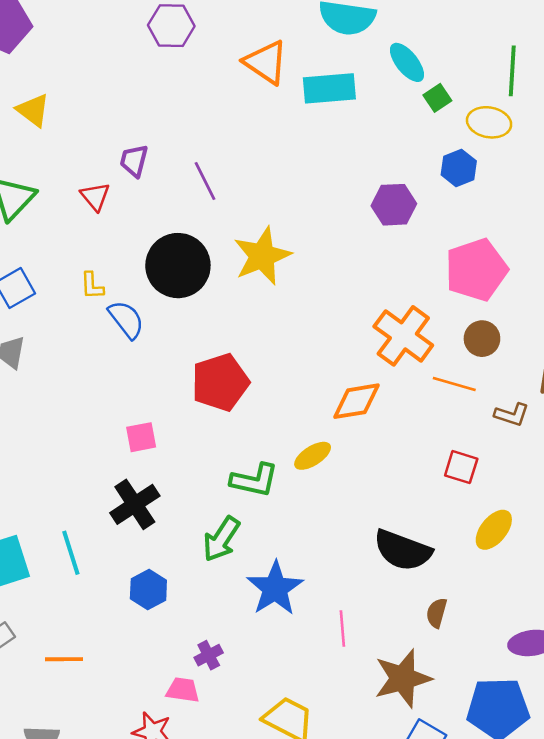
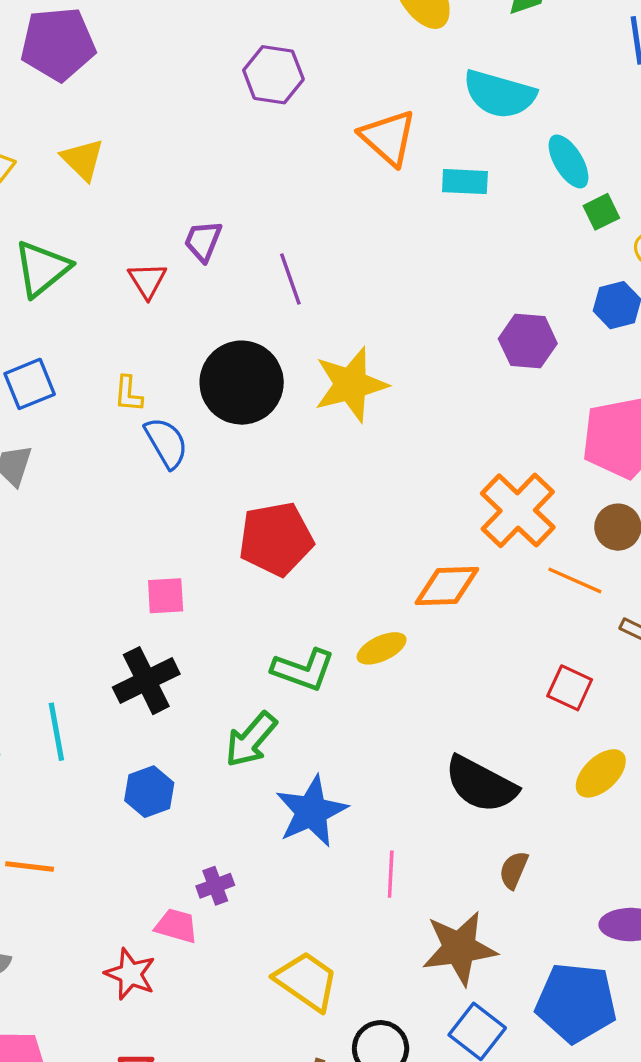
cyan rectangle: (329, 88) -> (465, 182), size x0.7

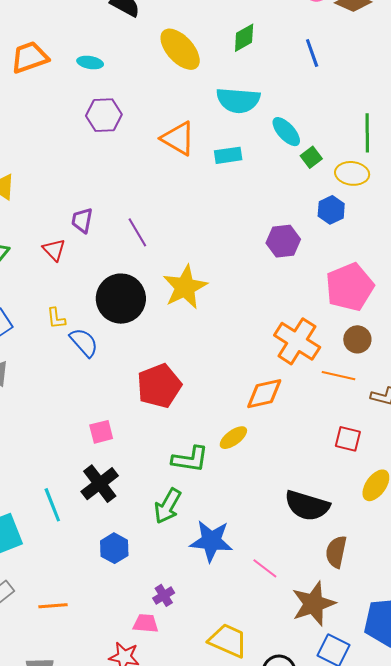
cyan line: (56, 732) -> (52, 505), moved
blue star: (311, 811) -> (211, 541), turned -30
brown semicircle: (514, 870) -> (336, 552), size x1.4
pink line: (391, 874) -> (265, 568), turned -44

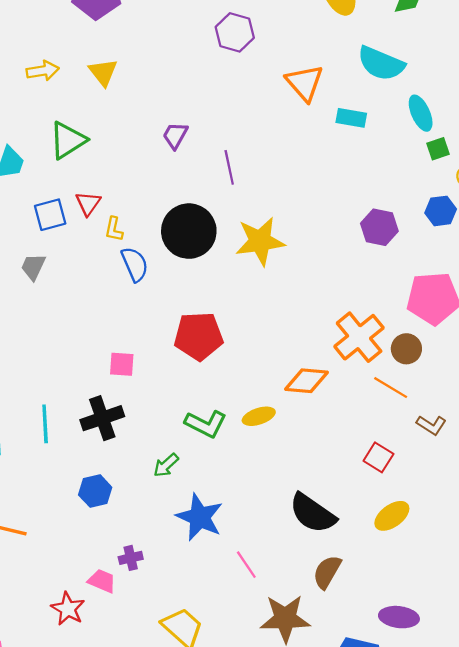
red triangle: (54, 250) -> (88, 203), moved
brown circle: (357, 339) -> (406, 349), moved
green arrow: (168, 506) -> (166, 465), size x0.7

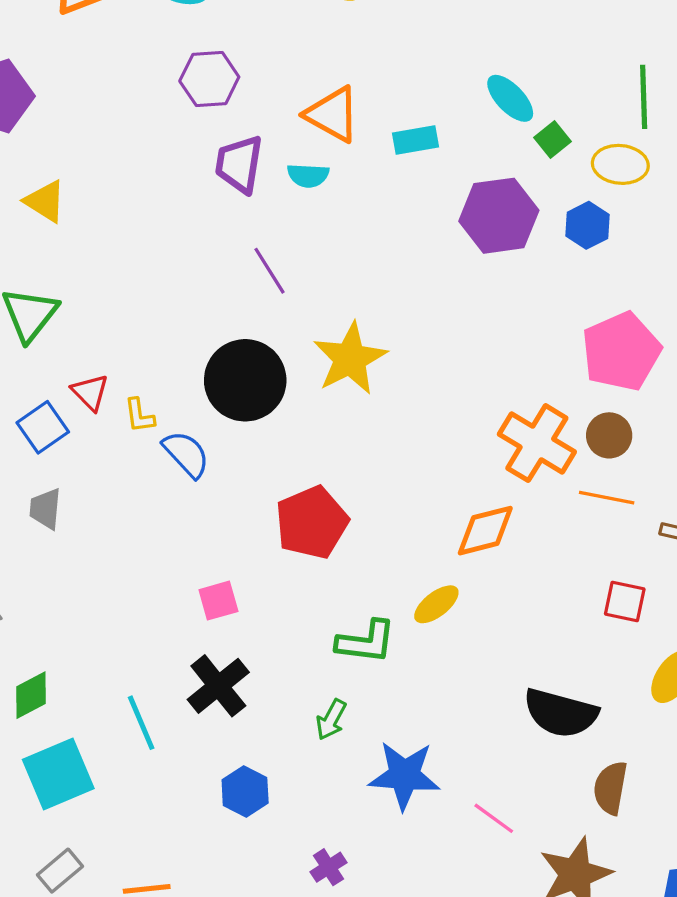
cyan semicircle: (381, 64) -> (308, 175), moved, size x0.6
purple trapezoid: (175, 135) -> (239, 164), moved, size x1.4
purple hexagon: (379, 227) -> (499, 216), moved, size x1.4

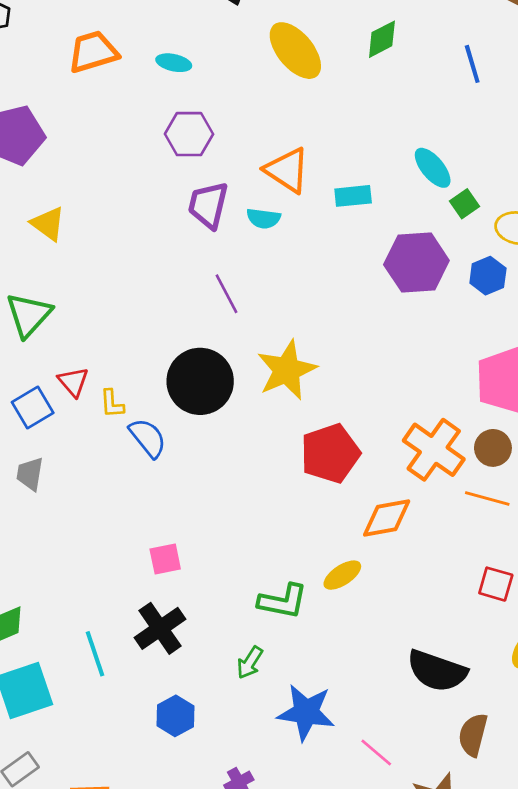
red pentagon: (312, 522) -> (330, 453), moved

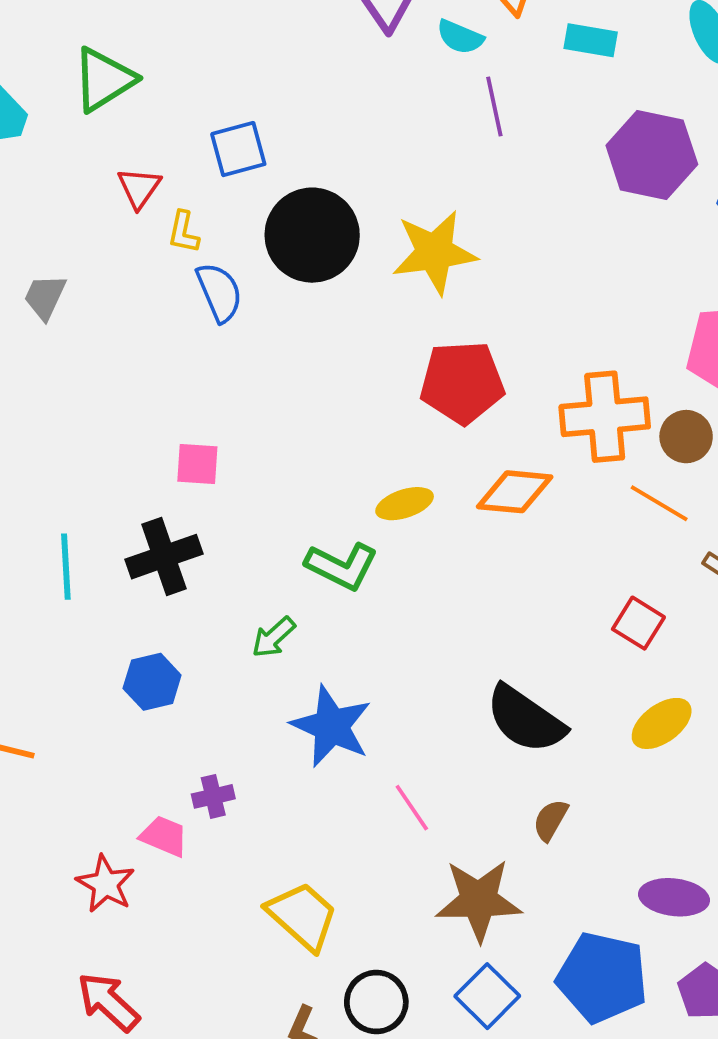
purple line: (226, 294) -> (494, 107), moved
blue square: (33, 408) -> (238, 149), moved
orange cross: (434, 450) -> (605, 417), turned 34
yellow ellipse: (342, 575) -> (405, 504), moved
brown semicircle: (473, 735) -> (550, 820), size x0.7

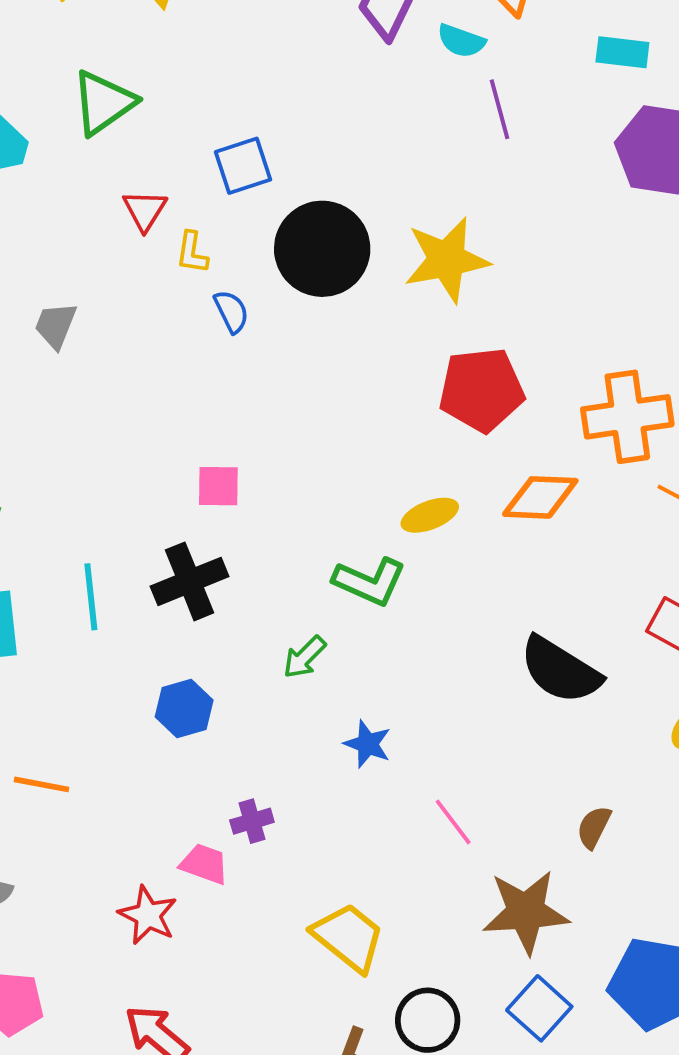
cyan rectangle: (591, 40) -> (622, 52), moved
blue semicircle: (219, 292) -> (231, 312), size x0.7
black semicircle: (525, 719) -> (560, 670), moved
blue star: (331, 726) -> (368, 744), size x0.6

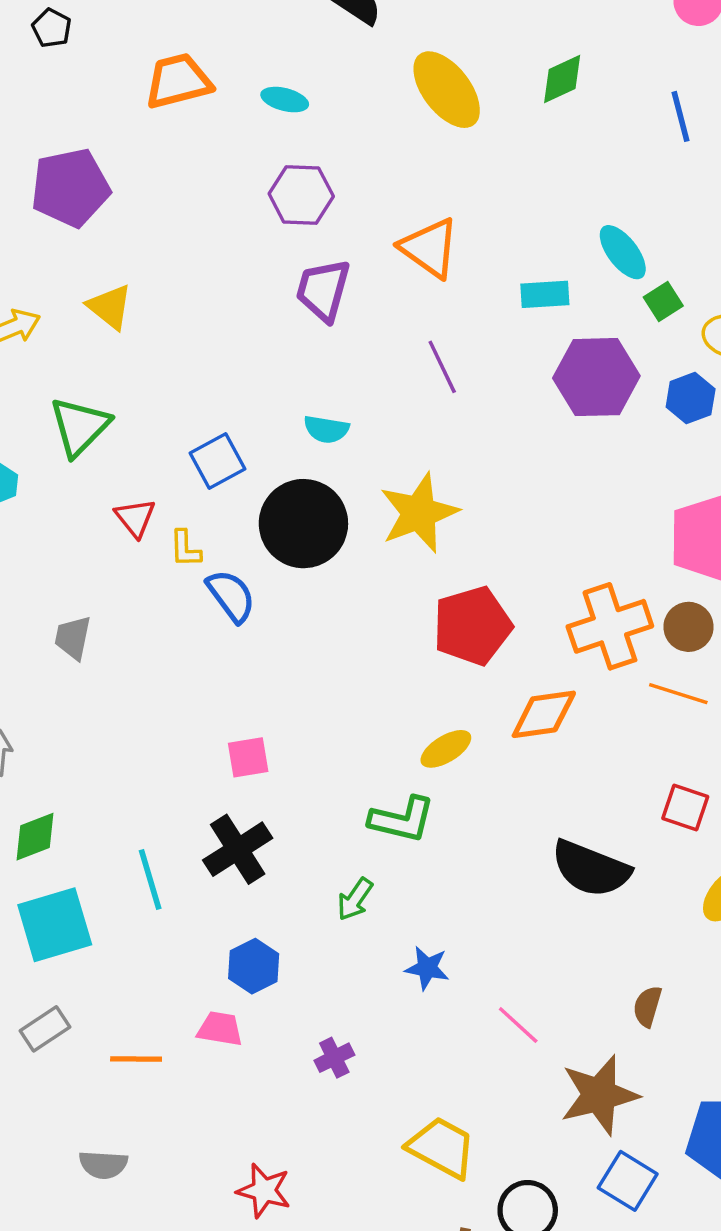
cyan semicircle: (461, 41) -> (326, 429), moved
blue semicircle: (231, 312) -> (231, 596), size x1.4
pink trapezoid: (204, 864) -> (220, 1029), moved
red star: (148, 915) -> (264, 1191), moved

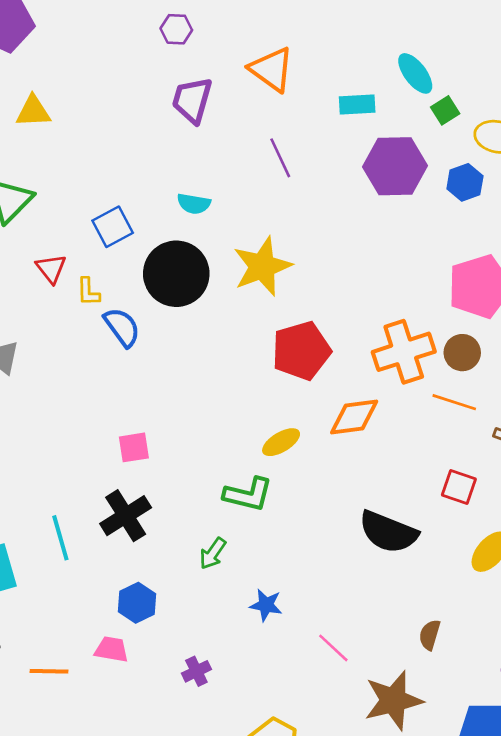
purple hexagon: (301, 195) -> (176, 29), size x0.7
yellow triangle: (110, 307) -> (33, 111), turned -42

